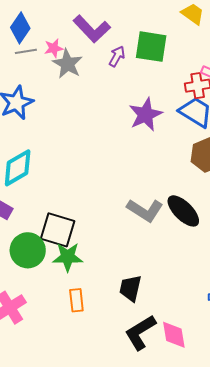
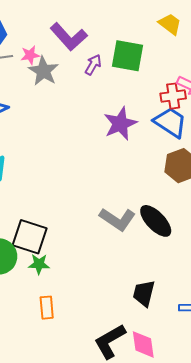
green star: (68, 257) -> (39, 264), size x0.7
black trapezoid: (130, 288) -> (144, 293), moved

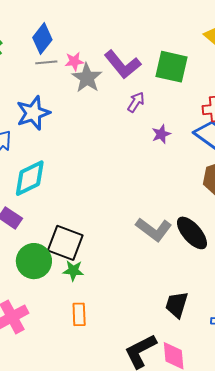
purple L-shape: (69, 37) -> (122, 65), moved
purple arrow: (93, 65) -> (136, 102), moved
purple star: (120, 124) -> (161, 134), size x0.6

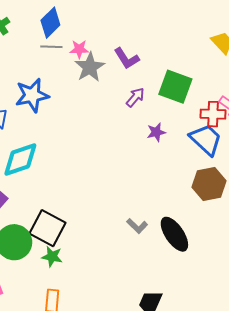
purple L-shape: (122, 65) -> (127, 58), size x0.7
green square: (172, 67) -> (175, 87), moved
gray L-shape: (154, 229) -> (137, 226), size x0.6

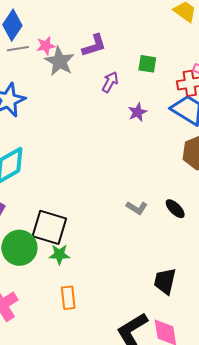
purple L-shape: (127, 58) -> (94, 45), turned -64
green square: (175, 87) -> (147, 64), size x0.6
black ellipse: (174, 234) -> (175, 209), size x0.6

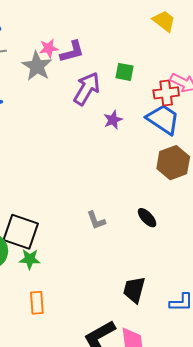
pink star: (46, 46) -> (49, 48), moved
purple arrow: (110, 82) -> (87, 89), size x1.6
gray L-shape: (137, 208) -> (96, 220), moved, turned 35

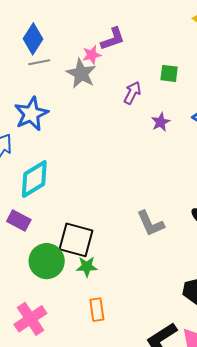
purple L-shape: (72, 52) -> (113, 39), moved
purple arrow: (87, 89) -> (132, 93), size x0.7
gray L-shape: (96, 220) -> (150, 223), size x1.4

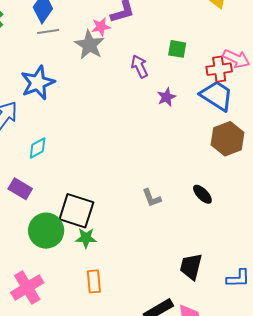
purple arrow: (132, 93) -> (140, 66), turned -55
cyan diamond: (34, 179) -> (38, 148), size x0.6
gray L-shape: (150, 223) -> (152, 198), size x0.7

